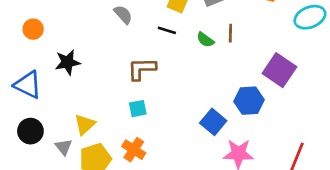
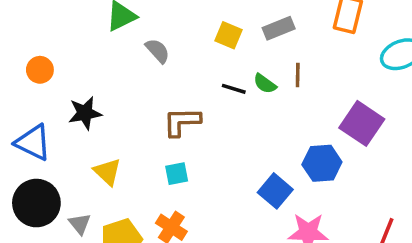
black line: (167, 30) -> (234, 89), moved
yellow triangle: (85, 124) -> (107, 172), moved, turned -35
black circle: (30, 131) -> (36, 203), size x1.4

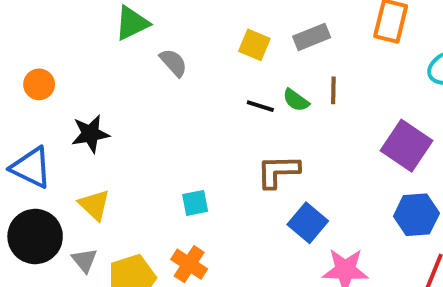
brown L-shape: (182, 122) -> (278, 171), moved
blue hexagon: (322, 163) -> (416, 215), moved
yellow triangle: (107, 172) -> (94, 205), moved

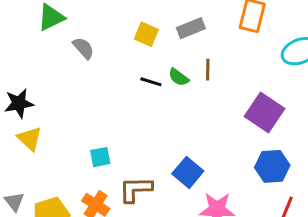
brown L-shape: (278, 171) -> (136, 189), moved
yellow triangle: (94, 205) -> (30, 139), moved

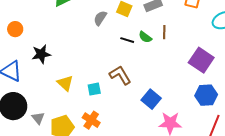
gray semicircle: (83, 48) -> (100, 18), moved, turned -105
yellow triangle: (30, 139) -> (65, 83), moved
brown L-shape: (136, 189) -> (120, 75), moved, turned 60

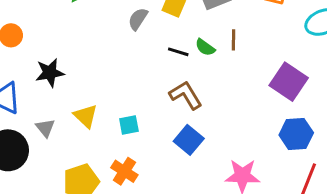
brown L-shape: (120, 75) -> (186, 95), moved
blue square: (151, 99) -> (189, 140), moved
gray triangle: (38, 118) -> (45, 128), moved

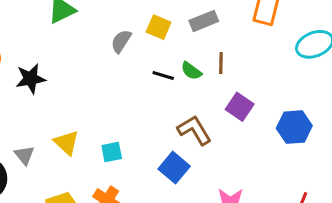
black star: (50, 73) -> (31, 79), moved
purple square: (289, 82) -> (240, 107), moved, size x0.7
brown L-shape: (186, 95) -> (194, 130), moved
blue hexagon: (296, 134) -> (294, 127), moved

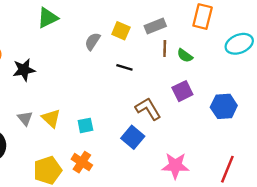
brown line: (221, 63) -> (165, 49), moved
green semicircle: (191, 71) -> (185, 56), moved
purple square: (240, 107) -> (182, 91), turned 30
gray triangle: (24, 155) -> (25, 118), moved

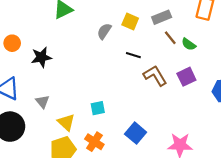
brown line: (165, 49) -> (170, 38), turned -40
brown L-shape: (148, 109) -> (155, 76), moved
yellow triangle: (51, 118) -> (66, 122), moved
blue square: (133, 137) -> (136, 133), moved

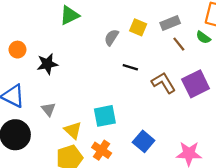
green semicircle: (189, 44) -> (203, 37), moved
black line: (133, 55) -> (130, 67), moved
purple square: (186, 77) -> (196, 84), size x1.4
cyan square: (98, 108) -> (105, 116), size x1.5

